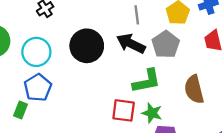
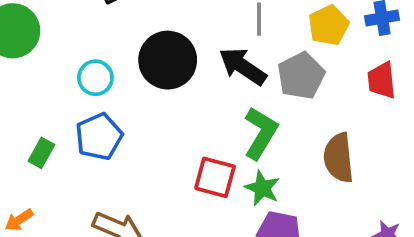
cyan circle: (36, 52) -> (95, 78), moved, size x0.7
green L-shape: (147, 81) -> (261, 133), turned -56
blue pentagon: (38, 88) -> (99, 137), moved

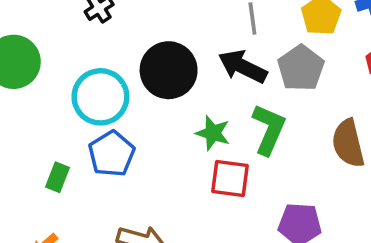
cyan circle: (95, 78) -> (100, 97), size x1.6
green star: (262, 188) -> (213, 133), moved

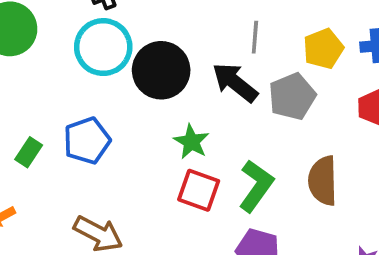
cyan circle: (100, 97) -> (103, 47), moved
green L-shape: (269, 129) -> (256, 186), moved

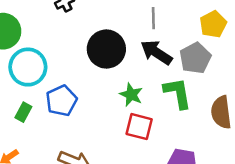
gray line: (255, 37) -> (153, 18), moved
cyan circle: (103, 47) -> (28, 67), moved
green L-shape: (256, 186) -> (178, 93), moved, turned -40

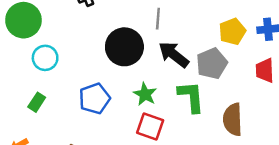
gray line: (153, 18) -> (158, 19), moved
cyan circle: (28, 67) -> (45, 58), size x0.7
blue pentagon: (61, 101) -> (94, 99), moved

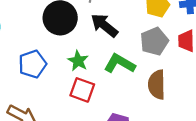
gray pentagon: (212, 63) -> (154, 41), moved
green L-shape: (191, 97) -> (120, 64), turned -56

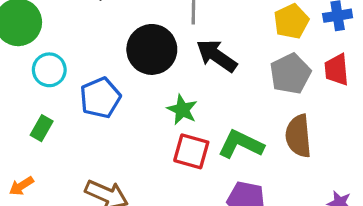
blue pentagon: (32, 64) -> (100, 98), moved
green L-shape: (120, 64) -> (241, 144), moved

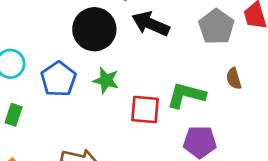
green star: (182, 110) -> (106, 80), moved
brown semicircle: (298, 136) -> (234, 78), size x0.6

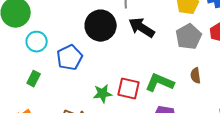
green star: (106, 80) -> (103, 94), moved, turned -30

